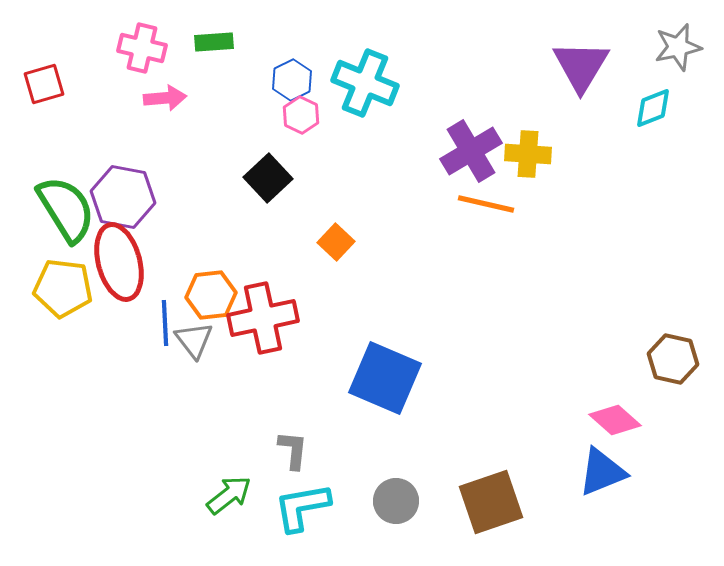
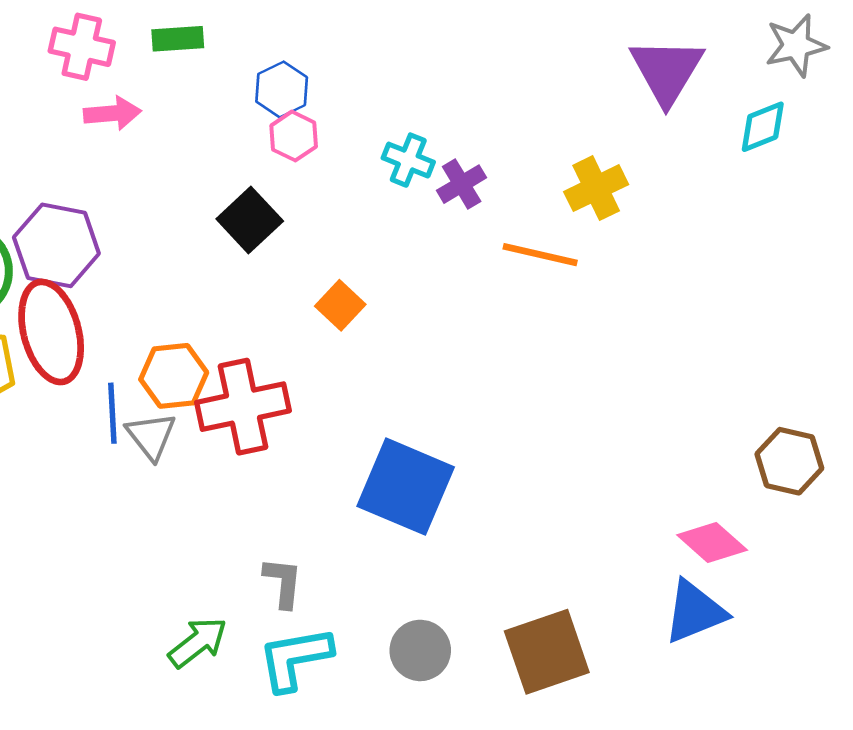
cyan cross: (365, 83) -> (408, 160), moved, size x0.6
purple cross: (471, 151) -> (462, 184), moved, size x0.6
yellow cross: (528, 154) -> (596, 188), turned -30

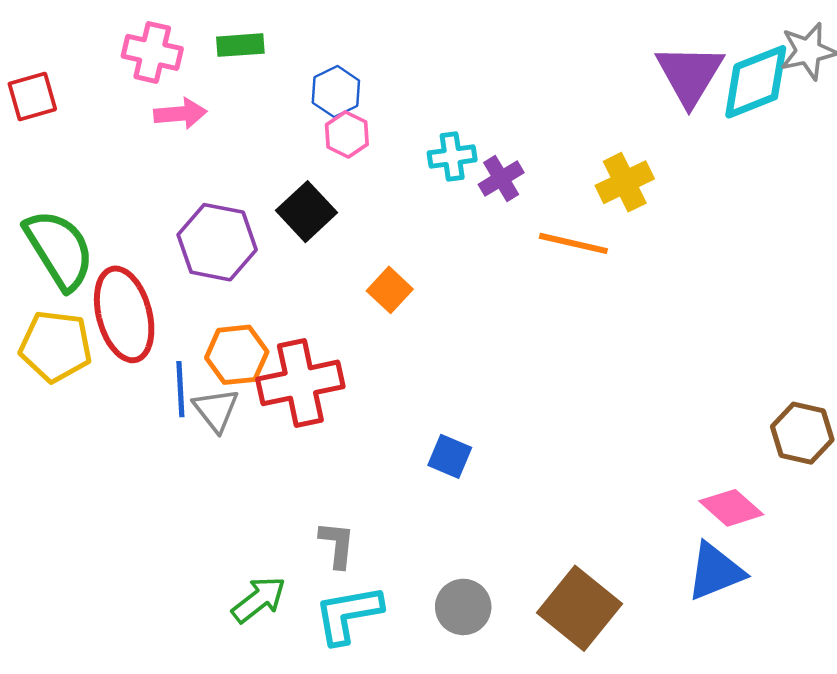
cyan diamond: (763, 127) -> (756, 82), moved, size x1.6
cyan cross: (408, 160) -> (452, 156), turned -30
purple hexagon: (56, 245) -> (217, 242), moved
blue square: (406, 487) -> (450, 456), size x0.5
brown square: (547, 652) -> (579, 608), turned -32

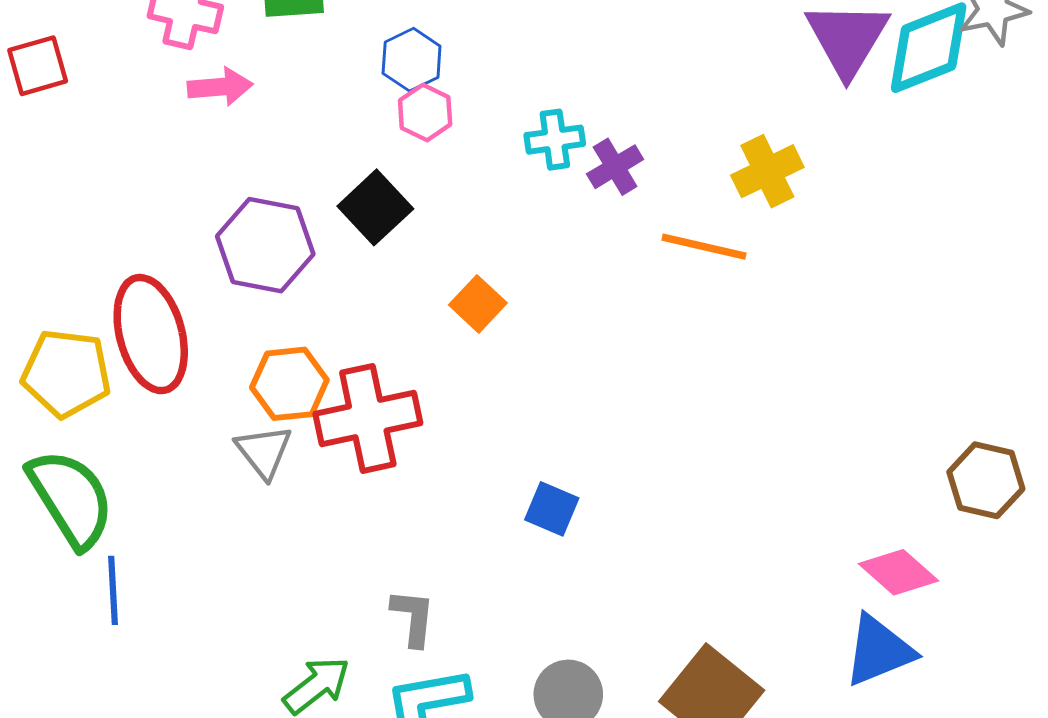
green semicircle: (59, 250) -> (71, 498), moved
blue line: (180, 389) -> (113, 590), moved

